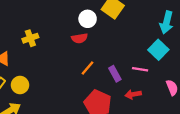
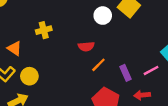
red semicircle: (80, 38) -> (86, 46), moved
pink line: (140, 69) -> (151, 70), turned -42

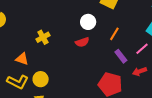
white circle: (103, 16) -> (88, 22), moved
orange line: (98, 65) -> (114, 34), moved

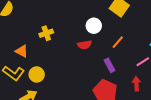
purple rectangle: (121, 56) -> (109, 65), moved
red arrow: (140, 71) -> (136, 84), turned 96

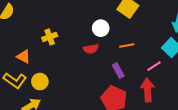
orange line: (118, 42) -> (127, 45), turned 40
red arrow: (136, 84) -> (148, 90), size x1.5

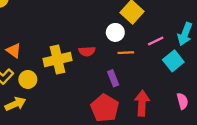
white circle: (101, 28) -> (115, 32), moved
yellow cross: (50, 37) -> (58, 60), moved, size x1.6
pink line: (154, 66) -> (156, 41), moved

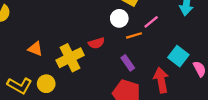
pink line: (156, 41) -> (151, 22), moved
orange triangle: (14, 51) -> (35, 49), moved
cyan square: (173, 61) -> (178, 56), moved

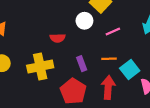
orange line: (134, 35) -> (109, 59), moved
yellow cross: (70, 58) -> (40, 67), moved

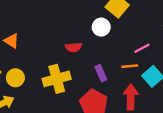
pink line: (113, 32) -> (142, 48), moved

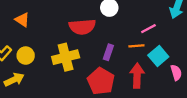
red semicircle: (74, 47) -> (82, 27), size x1.6
purple rectangle: (101, 73) -> (108, 52), turned 42

